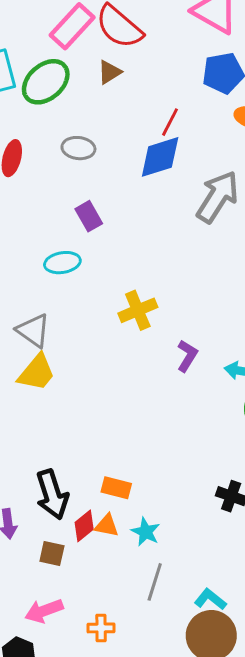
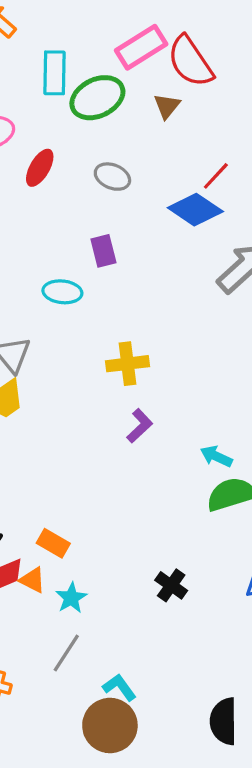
brown triangle: (109, 72) -> (167, 106), turned -35
blue diamond: (160, 157) -> (195, 210), turned 36
purple L-shape: (187, 356) -> (140, 426), moved

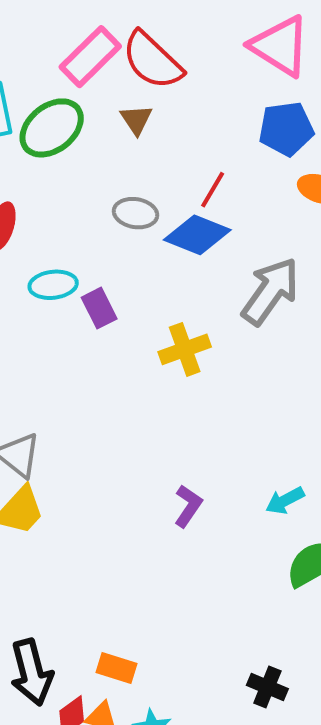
gray ellipse: (112, 177) -> (136, 213), moved
cyan ellipse: (62, 292) -> (53, 285), moved
yellow cross: (127, 364) -> (185, 349), moved
cyan arrow: (216, 456) -> (285, 500), moved, turned -40

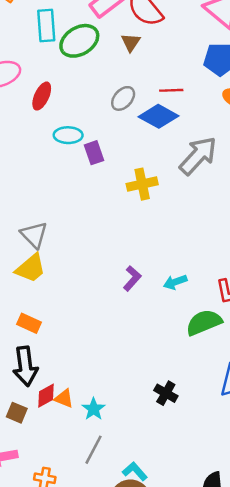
red line: (213, 190) -> (171, 90), turned 50
gray ellipse: (136, 213) -> (123, 98), turned -65
cyan arrow: (285, 500) -> (175, 282), moved
orange rectangle: (117, 668) -> (29, 323), moved

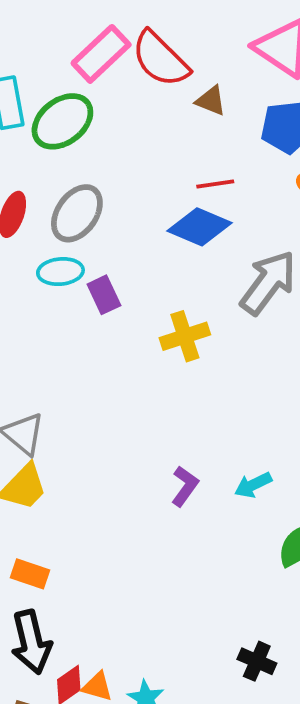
brown triangle: (131, 42) -> (211, 101), moved, turned -36
gray ellipse: (123, 98) -> (77, 213), moved, size x1.4

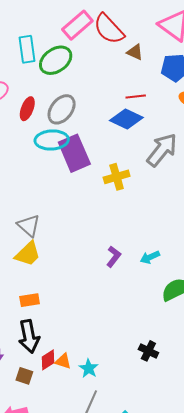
cyan ellipse: (60, 272) -> (52, 140), size x1.4
purple rectangle: (104, 295) -> (74, 153), size x1.8
orange rectangle: (30, 574) -> (30, 300), turned -30

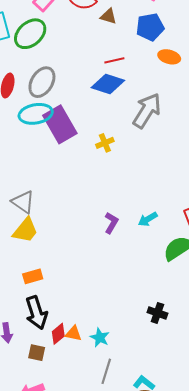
yellow cross: (117, 177) -> (105, 143), size x0.7

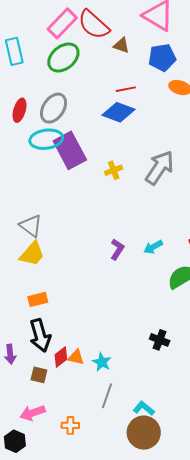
green ellipse: (30, 34) -> (63, 58), moved
gray arrow: (147, 111) -> (160, 168), moved

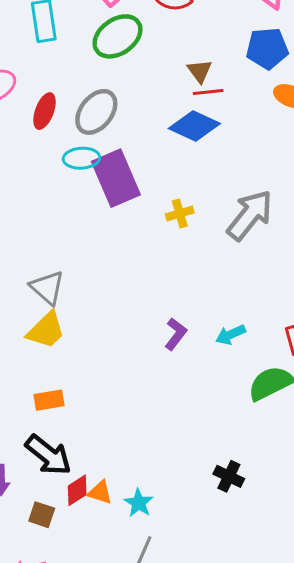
brown triangle: (121, 45) -> (200, 71), moved, turned 30
cyan ellipse: (46, 139) -> (82, 158), size x0.7
black arrow: (40, 335) -> (48, 455), turned -40

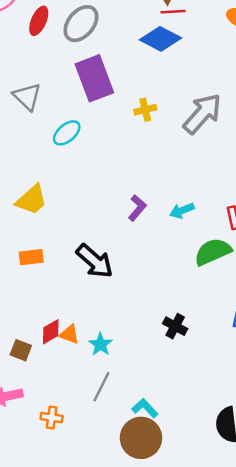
cyan ellipse: (82, 158) -> (67, 133), moved, turned -40
gray triangle: (47, 288) -> (27, 97), moved
black arrow: (48, 455) -> (95, 261), moved

